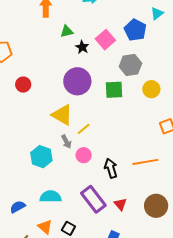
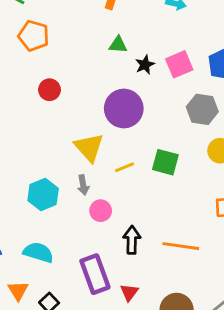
green triangle: (67, 31) -> (118, 45), moved
green square: (114, 90) -> (165, 162), moved
yellow line: (84, 129) -> (125, 167), moved

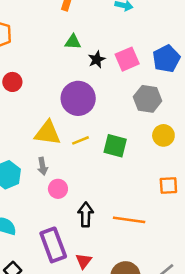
yellow triangle: (89, 147) -> (48, 133), turned -40
yellow line: (125, 167) -> (81, 140), moved

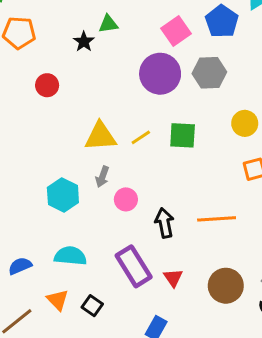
black star: (97, 59) -> (84, 42), moved
purple circle: (78, 98) -> (160, 74), moved
yellow circle: (163, 135) -> (245, 123), moved
gray arrow: (42, 166) -> (102, 177), turned 42

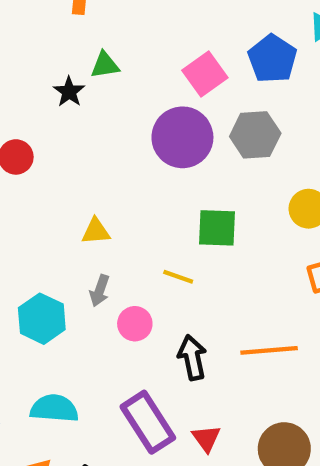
yellow triangle: (100, 136) -> (96, 231), size x0.6
yellow line: (141, 137) -> (178, 277), moved, turned 54

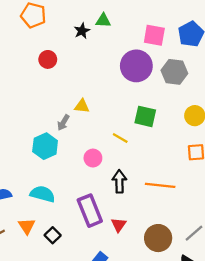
pink square: (205, 74) -> (154, 35), turned 35
gray arrow: (100, 291) -> (63, 123), moved

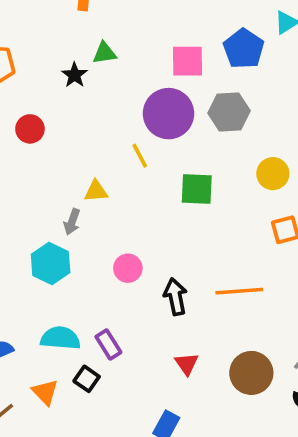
yellow line: (120, 138) -> (140, 156), moved, turned 42
purple rectangle: (90, 211) -> (108, 345), moved, size x0.6
black square: (53, 235) -> (87, 379), moved

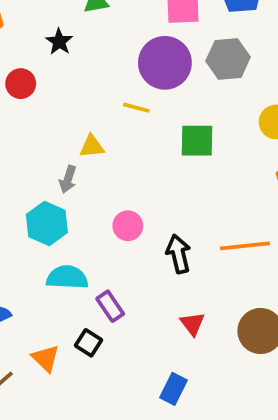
black star: (75, 75) -> (59, 42), moved
yellow line: (140, 156) -> (136, 108), turned -45
cyan semicircle: (60, 338) -> (67, 277), moved

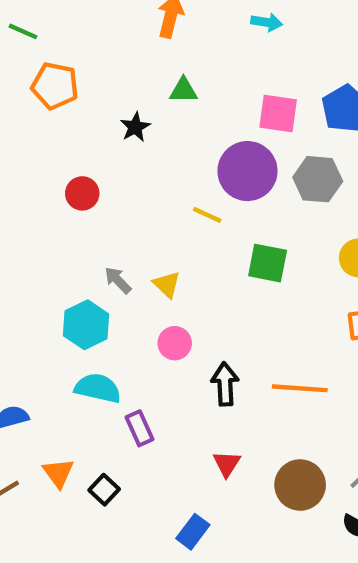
red circle: (21, 84) -> (82, 193), moved
yellow triangle: (92, 146) -> (167, 284), moved, turned 40
gray arrow: (68, 179) -> (118, 280), turned 108
black square: (88, 343) -> (104, 490), moved

